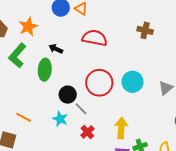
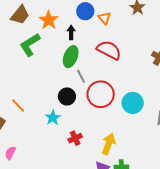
orange star: (28, 27) -> (49, 20), turned -30
black arrow: (56, 49) -> (71, 32), moved, turned 48
green ellipse: (45, 70) -> (71, 57), moved
gray line: (81, 109) -> (81, 76), moved

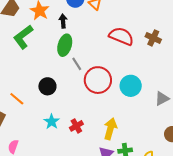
red semicircle: (109, 50) -> (121, 36), moved
black circle: (67, 96) -> (47, 86), moved
cyan star: (53, 118) -> (52, 122), moved

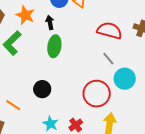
gray line: (77, 64) -> (108, 59), moved
red circle: (98, 80) -> (97, 94), moved

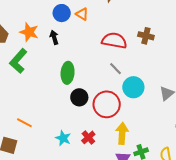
green ellipse: (54, 46) -> (68, 73), moved
black circle: (42, 89) -> (79, 97), moved

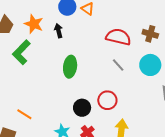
cyan circle: (133, 87) -> (150, 65), moved
black circle: (79, 97) -> (82, 108), moved
red circle: (107, 104) -> (107, 100), size x0.7

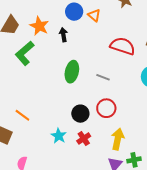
gray line: (118, 65) -> (103, 77), moved, turned -32

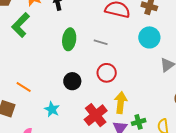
black circle: (80, 114) -> (72, 81), moved
cyan star: (59, 136) -> (52, 109), moved
red cross: (84, 138) -> (96, 115), moved, size x1.6

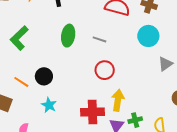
green L-shape: (21, 25) -> (19, 38), moved
black circle: (72, 81) -> (44, 76), moved
red cross: (96, 115) -> (93, 112), turned 35

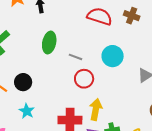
cyan circle: (148, 36) -> (113, 56), moved
gray line: (99, 39) -> (76, 57), moved

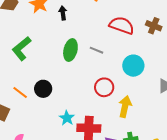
gray line: (76, 57) -> (96, 50), moved
yellow arrow: (96, 109) -> (125, 106), moved
cyan star: (27, 111) -> (67, 118), moved

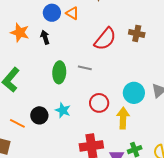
red semicircle: (122, 25) -> (105, 39), turned 120
cyan circle: (133, 66) -> (134, 93), moved
cyan star: (67, 118) -> (63, 110), moved

